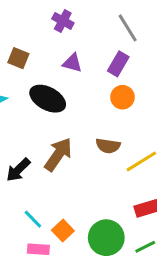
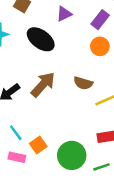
purple triangle: (72, 63) -> (64, 14), turned -49

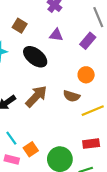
purple triangle: (64, 14) -> (56, 35), turned 32
orange circle: (100, 46) -> (86, 75), moved

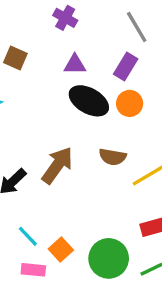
black ellipse: (35, 57) -> (89, 101), moved
orange circle: (86, 75) -> (130, 103), moved

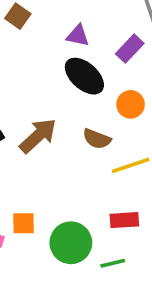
orange circle: (130, 103) -> (131, 104), moved
orange square: (61, 250) -> (23, 223), turned 30

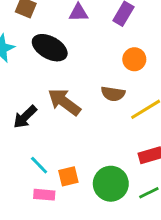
black ellipse: (84, 76) -> (50, 48), moved
brown arrow: (38, 136) -> (64, 102), turned -88

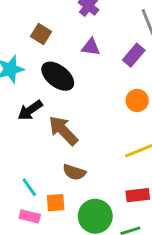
brown semicircle: (113, 94) -> (74, 172), moved
black arrow: (25, 117) -> (30, 110), moved

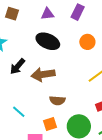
black ellipse: (58, 76) -> (48, 41), moved
brown arrow: (63, 131) -> (43, 74), turned -40
cyan line: (29, 187) -> (19, 112), moved

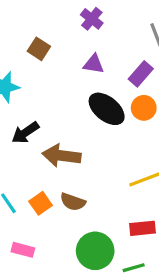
black ellipse: (48, 41) -> (107, 109), moved
orange circle: (87, 42) -> (144, 108), moved
orange square: (50, 124) -> (41, 203), moved, turned -32

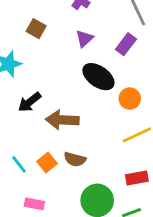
purple triangle: (94, 64) -> (84, 39), turned -48
orange circle: (144, 108) -> (130, 99), moved

